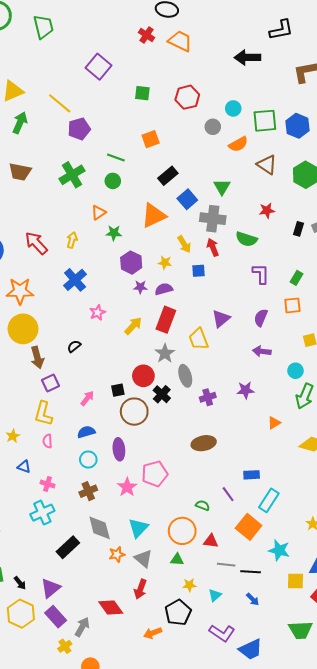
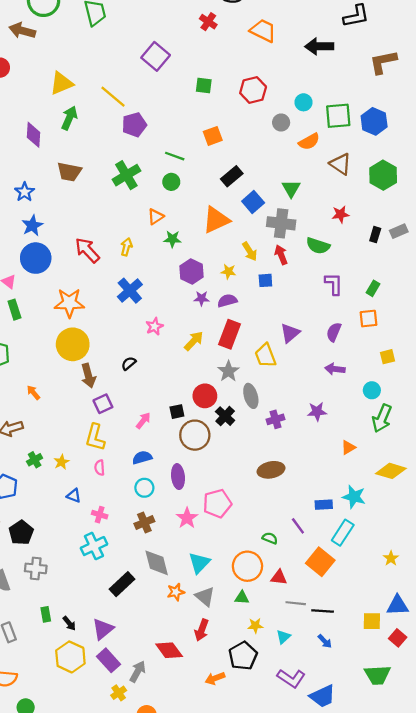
orange trapezoid: (180, 41) -> (263, 31), moved
cyan star: (279, 550) -> (354, 497), moved

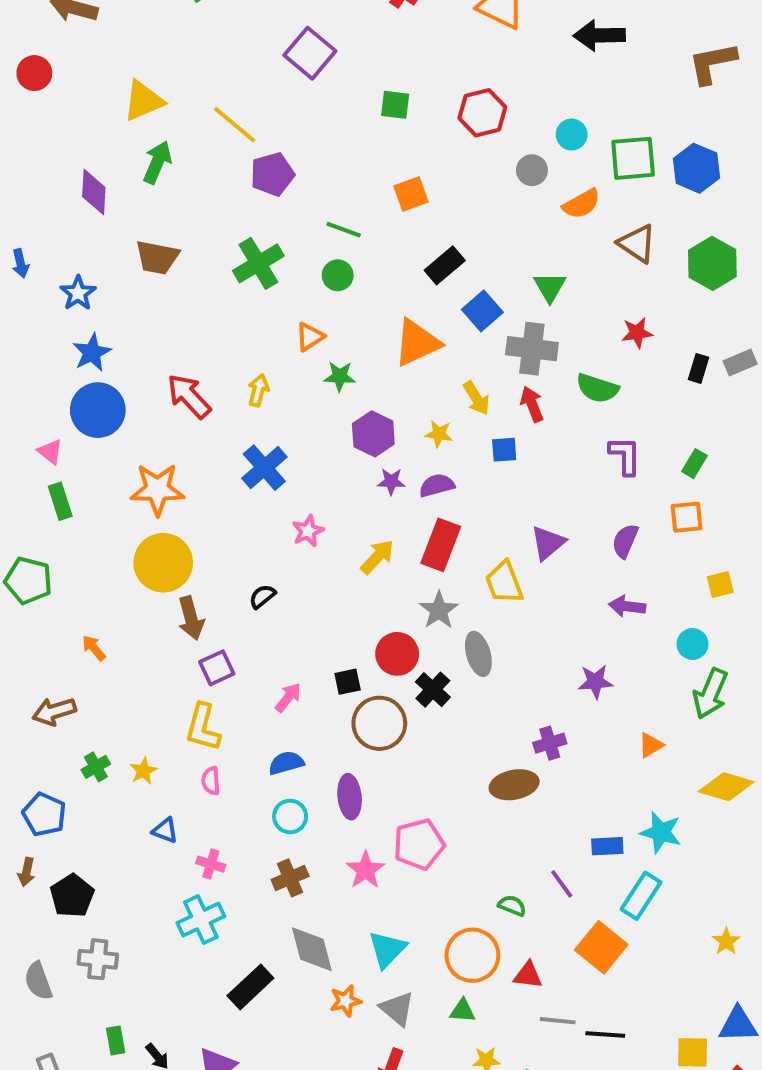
purple cross: (275, 419) -> (550, 743), moved

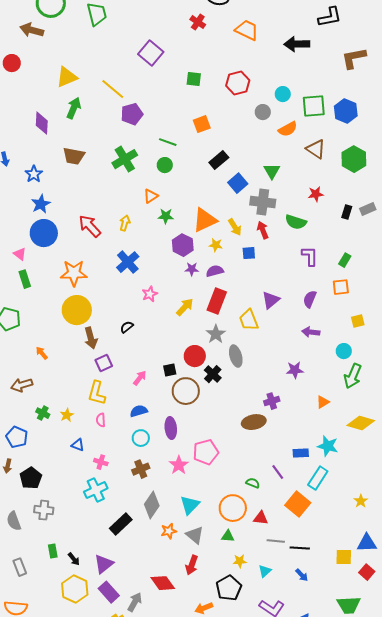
orange triangle: (417, 343) -> (205, 220), moved
green cross: (96, 767) -> (43, 413), turned -32
gray diamond: (312, 949) -> (152, 505), turned 48

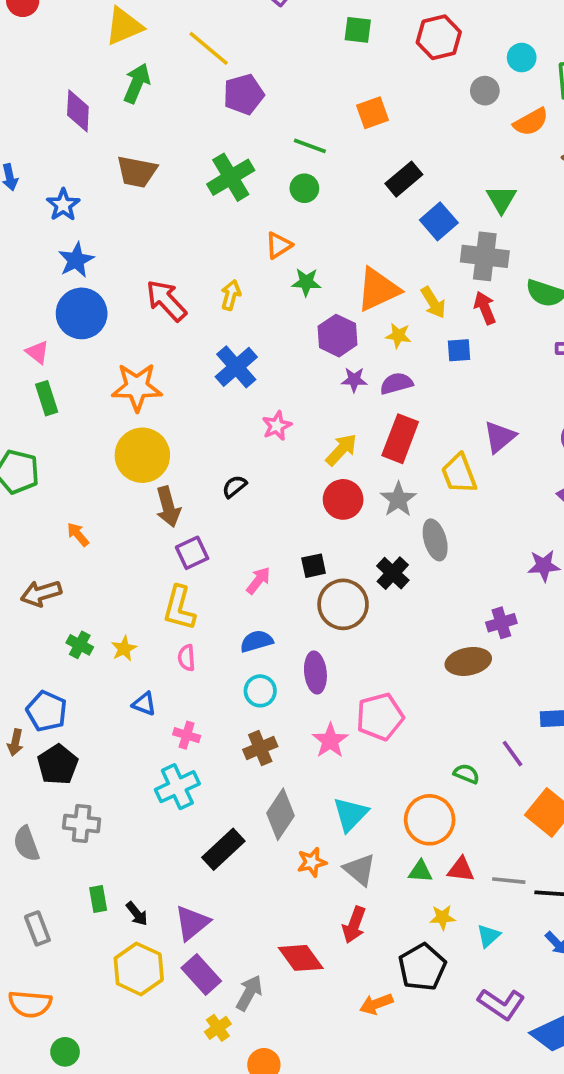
red circle: (195, 356) -> (343, 499), moved
blue pentagon: (17, 437) -> (47, 711), moved
red triangle: (261, 518) -> (461, 870), moved

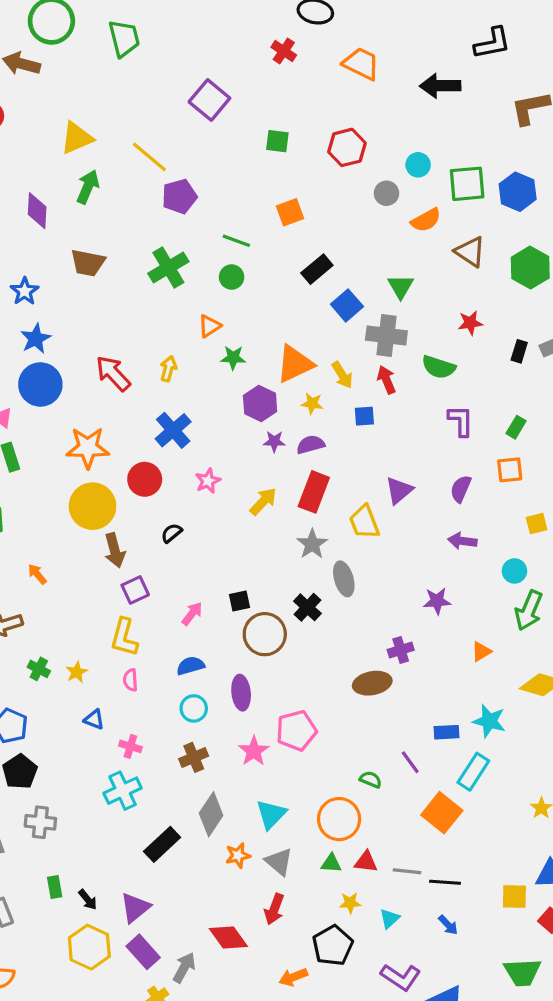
red circle: (343, 499) -> (145, 479), moved

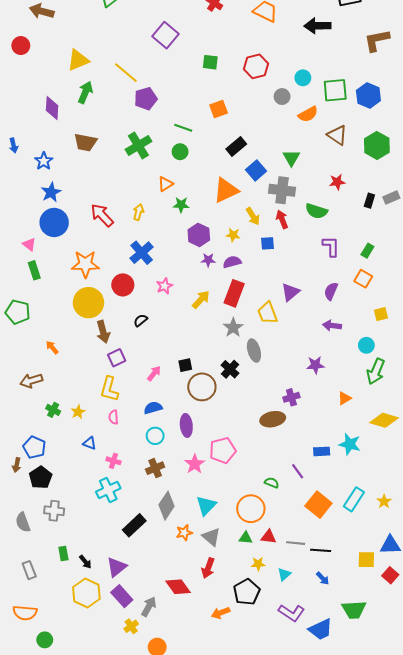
orange triangle: (295, 364) -> (226, 190), moved
orange square: (510, 470) -> (363, 279), turned 36
cyan rectangle: (473, 772) -> (354, 499), moved
green trapezoid: (522, 972) -> (354, 610), moved

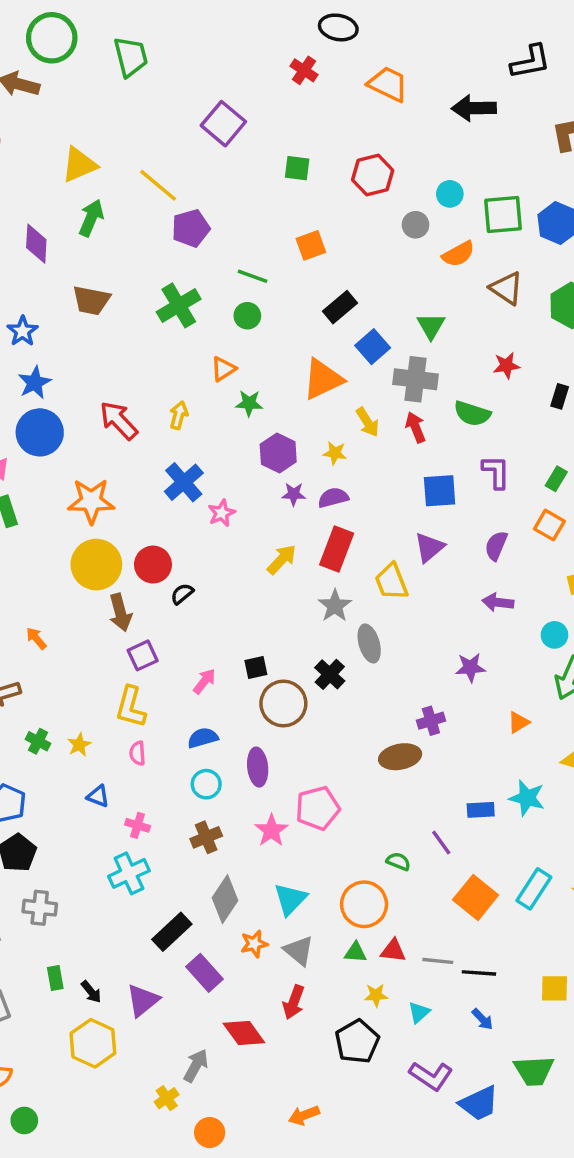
blue square: (267, 243) -> (440, 491), moved, size x1.5
red circle: (123, 285) -> (153, 565), moved
pink star: (164, 286) -> (222, 513), moved
purple rectangle: (122, 596) -> (204, 973), moved
orange arrow: (221, 613) -> (304, 1115), moved

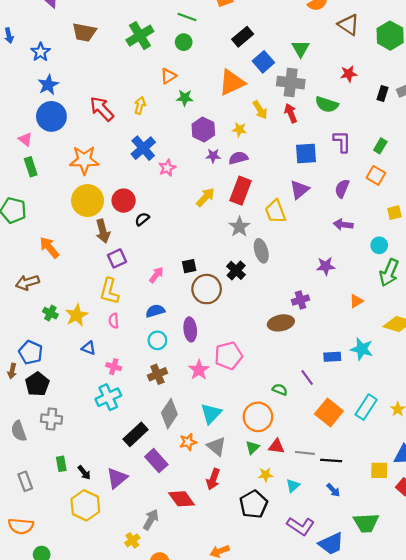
orange arrow: (36, 638) -> (49, 248), size x1.5
yellow star: (79, 745) -> (77, 315), size x1.5
green triangle: (355, 952) -> (252, 447), turned -48

